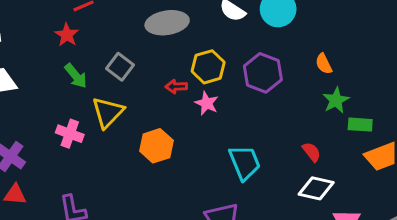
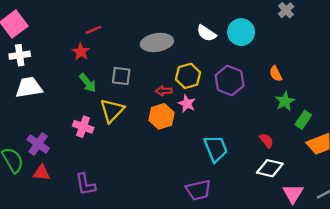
gray square: (120, 67) -> (121, 76), turned -30
green rectangle: (360, 125) -> (303, 120), turned -60
orange hexagon: (156, 146) -> (162, 116), moved

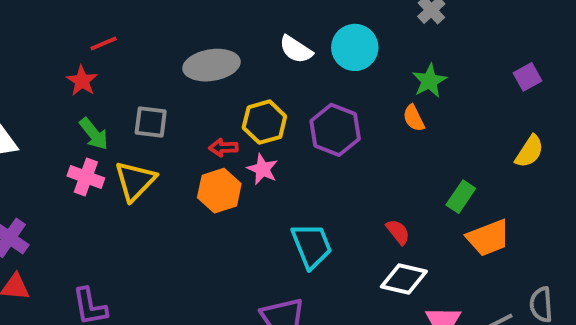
green star: (285, 101) -> (429, 81), moved
pink cross: (83, 127) -> (86, 177), moved

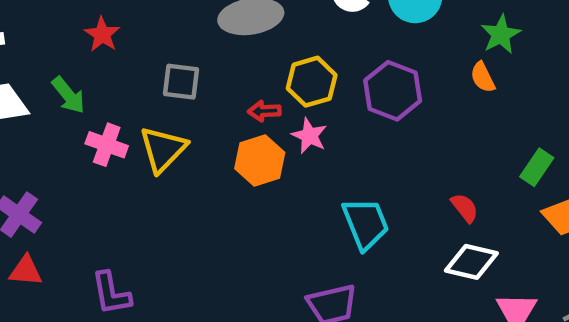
green arrow: (94, 134) -> (68, 95), moved

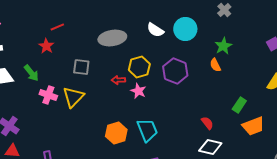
orange hexagon: (260, 161) -> (116, 133), moved
cyan trapezoid: (366, 224) -> (147, 130), moved

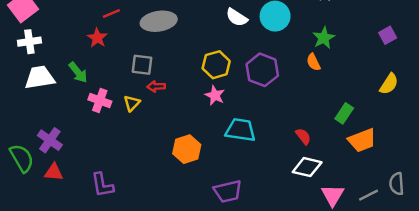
gray ellipse: (112, 38) -> (159, 21), moved
red arrow: (118, 80) -> (156, 86), moved
yellow triangle: (73, 97) -> (132, 103), size x0.6
cyan trapezoid: (147, 130) -> (241, 130), moved, turned -60

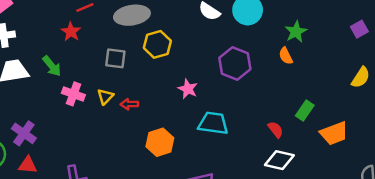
yellow hexagon: (216, 65) -> (157, 44), moved
red arrow: (156, 86) -> (129, 104), moved
green rectangle: (344, 113) -> (305, 110), moved

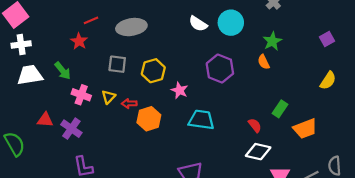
yellow hexagon: (157, 44) -> (153, 71), moved
purple cross: (24, 133) -> (71, 129), moved
orange hexagon: (160, 142) -> (149, 119), moved
red triangle: (28, 165) -> (45, 120), moved

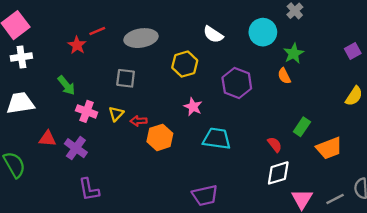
cyan circle: (231, 23) -> (263, 32), moved
red star: (79, 41) -> (77, 45), moved
yellow hexagon: (153, 71) -> (185, 64), moved
white trapezoid: (30, 75) -> (20, 103), moved
white diamond: (258, 152) -> (278, 173), turned -30

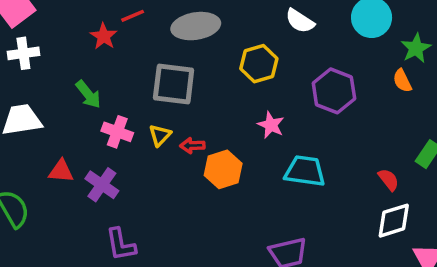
gray square: (126, 78) -> (174, 84), size x1.5

